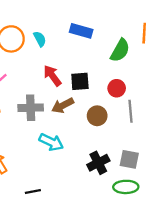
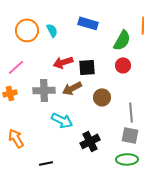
red arrow: (52, 76) -> (63, 62), turned -72
red circle: (117, 88) -> (123, 65), moved
gray line: (130, 111) -> (131, 112), moved
black cross: (98, 163) -> (90, 141), moved

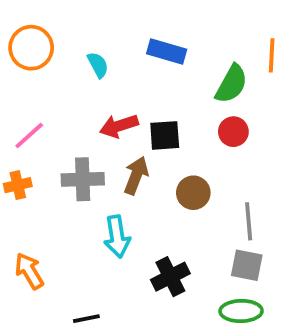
orange circle: (27, 30) -> (31, 48), moved
brown arrow: (72, 88) -> (136, 176), turned 138
cyan arrow: (62, 120) -> (117, 237), turned 55

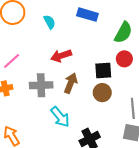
black square: (165, 135) -> (103, 70), moved
cyan arrow: (117, 237) -> (60, 117), turned -30

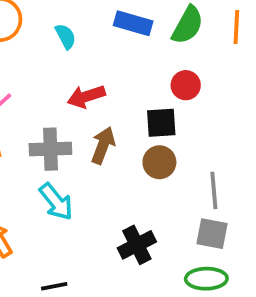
green semicircle: (123, 33) -> (188, 25), moved
red circle: (124, 59) -> (186, 85), moved
cyan arrow: (60, 117) -> (56, 202), moved

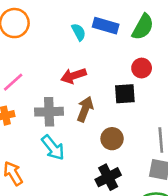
cyan semicircle: (65, 36) -> (79, 32), moved
brown circle: (159, 162) -> (112, 139), moved

